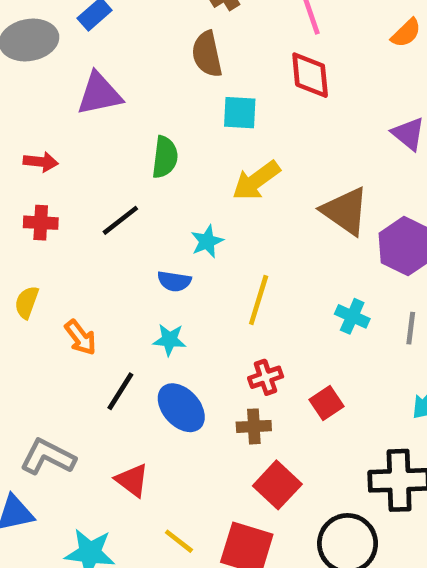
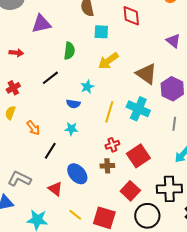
red cross: (41, 223) -> (13, 88), moved, turned -32
cyan cross: (352, 316) -> (138, 109), moved, size x1.6
red square: (326, 403) -> (138, 156), size x1.6
blue ellipse: (181, 408) -> (77, 174), moved
red square: (277, 485) -> (130, 191), moved

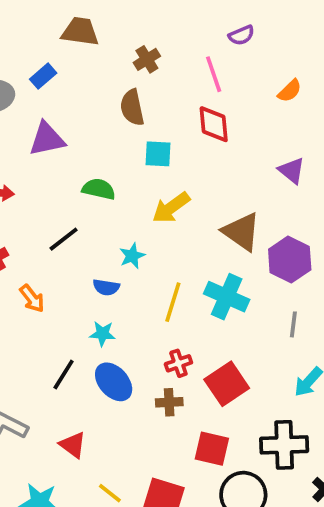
green semicircle: (69, 51) -> (99, 189), turned -84
orange arrow: (33, 128) -> (32, 298), moved
blue ellipse: (77, 174) -> (114, 382), moved
red square: (130, 191) -> (212, 449), turned -30

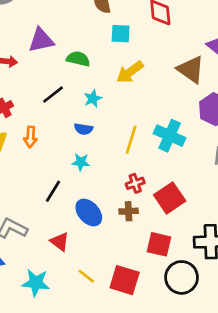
purple triangle: (47, 139) -> (41, 40), moved
brown triangle: (241, 232) -> (191, 69), moved
cyan star: (132, 256) -> (93, 99), moved
orange arrow: (32, 298) -> (30, 137), turned 42
blue ellipse: (114, 382) -> (89, 212), moved

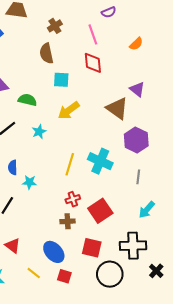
blue semicircle: (83, 129) -> (13, 167), moved, turned 80
blue ellipse: (89, 212) -> (54, 252), moved
red square: (125, 280) -> (64, 276), size x0.6

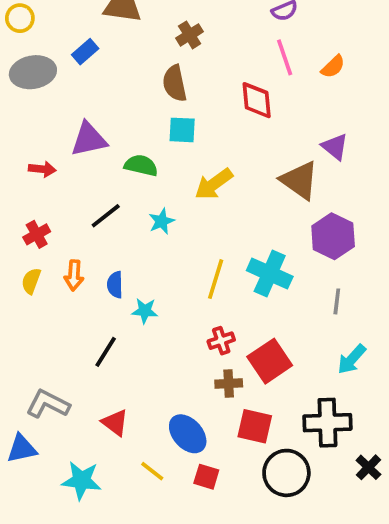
pink line: (93, 34) -> (285, 57), moved
cyan square: (61, 80) -> (182, 130), moved
brown cross: (68, 221) -> (229, 383), moved

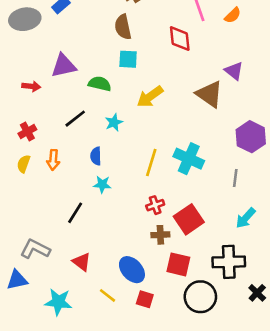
purple hexagon: (333, 236) -> (251, 137), moved
blue semicircle: (115, 285) -> (96, 156), moved

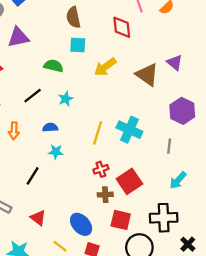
purple triangle: (64, 66) -> (18, 37), moved
purple triangle: (234, 71) -> (175, 63), moved
yellow arrow: (150, 97) -> (105, 67), moved
blue semicircle: (96, 156) -> (50, 127), turned 88

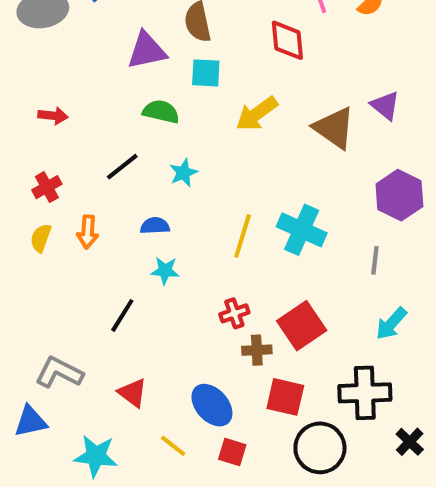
purple triangle: (18, 37) -> (147, 50), moved
red cross: (101, 169) -> (234, 313), moved

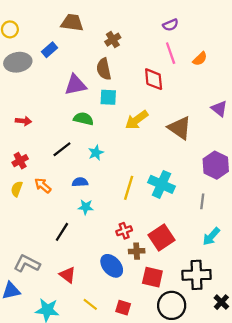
purple triangle: (385, 106) -> (219, 109), moved
orange arrow: (88, 232) -> (43, 186), turned 126
blue ellipse: (212, 405) -> (112, 266), moved

